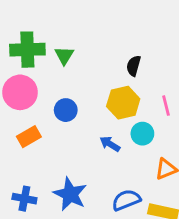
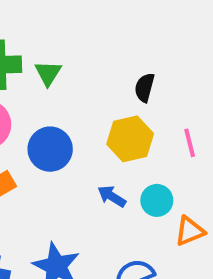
blue circle: (66, 110) -> (50, 149), size x1.4
cyan circle: (142, 134) -> (157, 200), moved

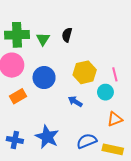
black semicircle: (145, 88) -> (67, 35), moved
cyan circle: (157, 200) -> (105, 92), moved

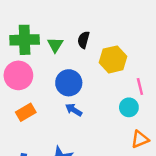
yellow hexagon: (85, 72) -> (113, 59), moved
blue circle: (44, 78) -> (69, 83), moved
blue arrow: (75, 101) -> (74, 110), moved

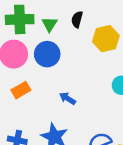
blue circle: (69, 83) -> (47, 54), moved
blue arrow: (74, 110) -> (68, 98), moved

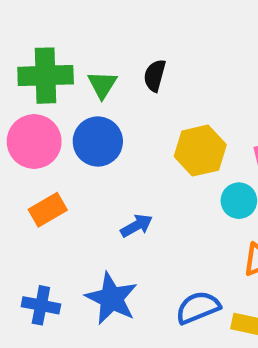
yellow hexagon: (106, 39) -> (200, 151), moved
blue arrow: (68, 98) -> (137, 226), turned 119

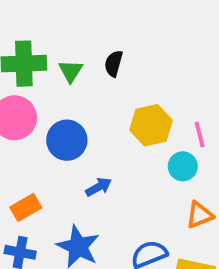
blue circle: (98, 141) -> (67, 140), moved
orange rectangle: (48, 210) -> (26, 207), moved

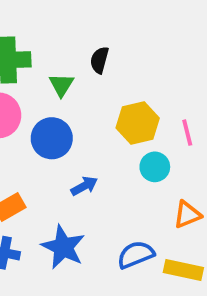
green triangle: (71, 71) -> (61, 85), moved
cyan circle: (183, 166) -> (155, 167), moved

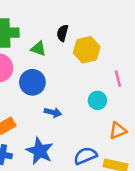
green triangle: (61, 85) -> (38, 49), turned -42
yellow hexagon: (138, 123) -> (87, 50), moved
blue arrow: (84, 186) -> (53, 112), turned 42

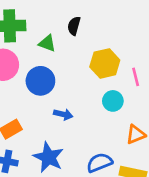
yellow hexagon: (87, 50) -> (105, 63), moved

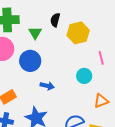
green triangle: (47, 43) -> (35, 33), turned 40
yellow hexagon: (105, 63) -> (78, 33), moved

